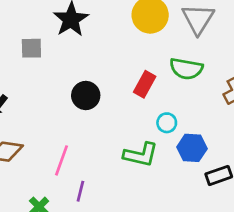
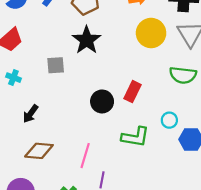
red rectangle: (145, 84) -> (132, 92), moved
green L-shape: (141, 155) -> (135, 137), moved

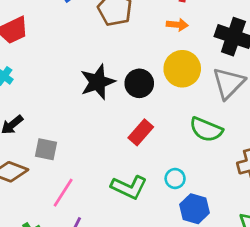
black star: (87, 40) -> (98, 82), moved
gray square: (56, 65) -> (46, 149), moved
black circle: (102, 101) -> (139, 83), moved

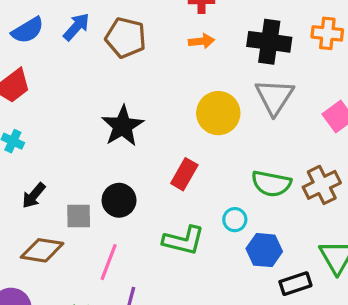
yellow circle: (182, 69) -> (218, 113), moved
black circle: (139, 83) -> (119, 200), moved
green semicircle: (206, 129) -> (271, 184), moved

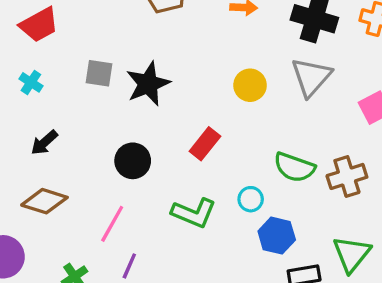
yellow circle: (218, 113) -> (250, 85), size x0.7
gray square: (79, 216) -> (99, 73), moved

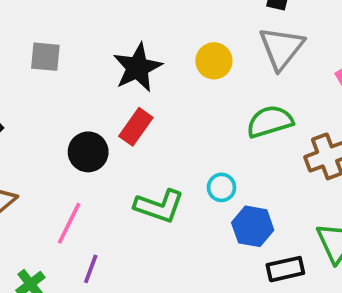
black star: (148, 84) -> (138, 68), moved
red rectangle: (205, 144) -> (136, 127), moved
green semicircle: (294, 167) -> (270, 122), moved, turned 147

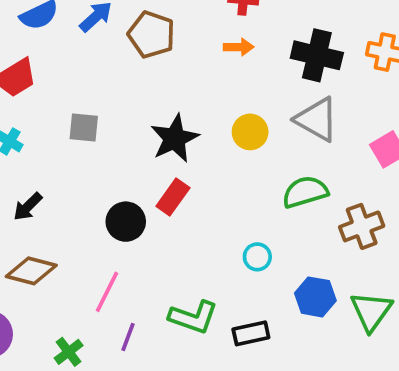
gray triangle: (281, 48) -> (317, 119), turned -39
green L-shape: (159, 206) -> (193, 317), moved
blue hexagon: (253, 226) -> (315, 297), moved
black rectangle: (285, 269) -> (251, 333), moved

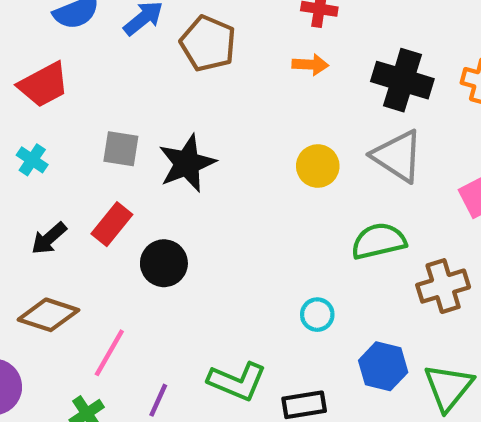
black star: (175, 138) -> (187, 163), moved
red rectangle: (173, 197) -> (112, 224), moved
pink line: (107, 292) -> (109, 353), moved

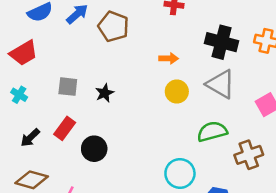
orange arrow: (310, 65) -> (169, 58), moved
black star: (187, 163) -> (105, 93), size x0.6
cyan circle: (317, 315) -> (180, 173), size x1.6

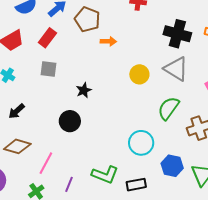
orange arrow: (169, 58) -> (108, 41), moved
black star: (105, 93) -> (84, 90), moved
red rectangle: (65, 128) -> (47, 38), moved
green semicircle: (212, 132) -> (168, 108), turned -40

